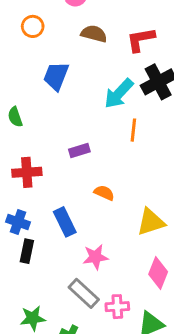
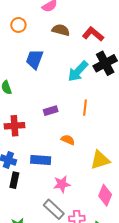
red L-shape: (141, 40) -> (93, 34), turned 50
orange line: (133, 130) -> (85, 108), moved
blue rectangle: (65, 222) -> (41, 160), turned -60

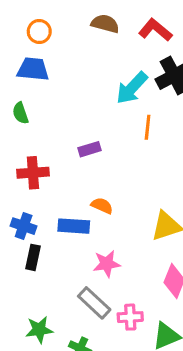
orange circle: (18, 25) -> (39, 31), moved
blue trapezoid: (35, 59) -> (33, 69), moved, turned 75
orange line: (85, 108) -> (148, 127), moved
orange semicircle: (68, 140) -> (102, 206), moved

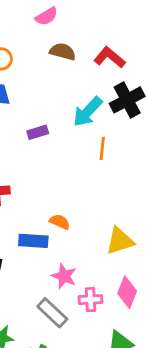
purple rectangle: (89, 149) -> (38, 132), moved
pink star: (107, 264) -> (64, 276), turned 30
pink cross: (130, 317) -> (91, 300), moved

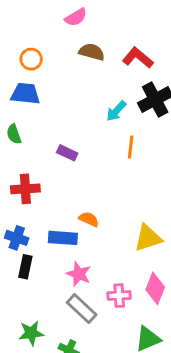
cyan arrow: (88, 112) -> (116, 111), size x0.7
purple rectangle: (38, 132) -> (67, 153), moved, turned 42
pink star: (64, 276) -> (79, 274), moved

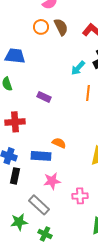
brown semicircle: (92, 52) -> (61, 27), turned 48
orange circle: (31, 59) -> (41, 27), moved
pink star: (79, 274) -> (52, 181), turned -30
gray rectangle: (82, 309) -> (39, 205), moved

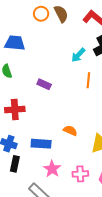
orange semicircle: (59, 143) -> (70, 131), moved
pink star: (52, 181) -> (52, 169), turned -30
pink cross: (80, 196) -> (80, 174), moved

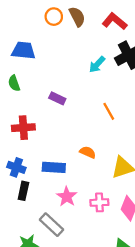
orange line: (88, 80) -> (109, 111), moved, turned -35

